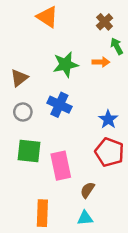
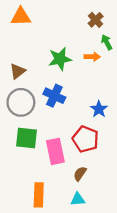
orange triangle: (47, 17) -> (21, 17), moved, turned -35
gray circle: (23, 112) -> (21, 102), size x1.6
red pentagon: (109, 152) -> (86, 139), moved

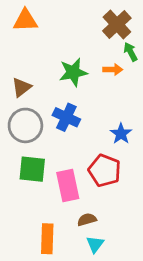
brown cross: (96, 20) -> (117, 24), size x1.5
brown semicircle: (80, 174) -> (87, 220), moved, turned 40
cyan triangle: (78, 199) -> (95, 244), turned -48

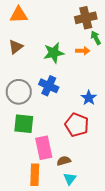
brown cross: (117, 24) -> (86, 18), turned 30
brown triangle: (21, 87) -> (16, 47), moved
pink rectangle: (68, 185) -> (44, 148), moved

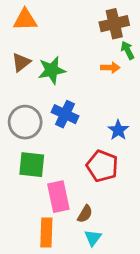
green star: (54, 53) -> (52, 70), moved
brown semicircle: (64, 161) -> (85, 214), turned 136

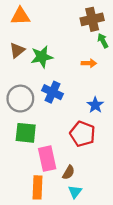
orange arrow: (110, 68) -> (89, 63), moved

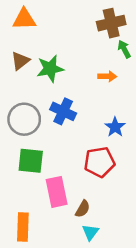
red pentagon: (82, 134) -> (100, 162), turned -30
orange rectangle: (37, 187) -> (23, 227), moved

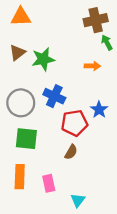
red pentagon: (100, 162) -> (74, 123), moved
pink rectangle: (57, 192) -> (49, 183), moved, size x0.7
brown semicircle: (83, 209) -> (71, 152), moved
orange rectangle: (23, 227) -> (20, 177), moved

